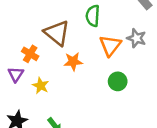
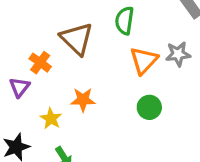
gray star: (136, 38) -> (178, 54), turned -30
orange star: (73, 62) -> (83, 100), moved
yellow star: (41, 86) -> (51, 119), moved

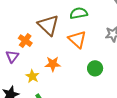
green semicircle: (124, 21) -> (79, 13), turned 72
orange triangle: (144, 60) -> (77, 39), moved, turned -30

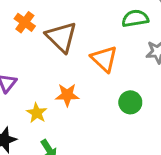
green semicircle: (79, 13) -> (135, 18), moved
orange cross: (25, 41) -> (25, 22), moved

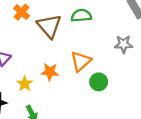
green semicircle: (135, 18) -> (81, 16), moved
orange triangle: (104, 59) -> (81, 61), moved, turned 30

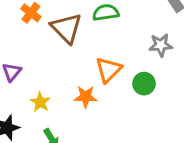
orange star: (50, 72) -> (86, 97), moved
green circle: (99, 82) -> (144, 84), moved

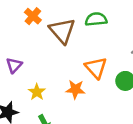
orange triangle: (108, 70) -> (96, 68), turned -30

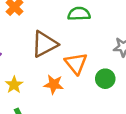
brown triangle: (62, 31) -> (44, 44), moved, turned 40

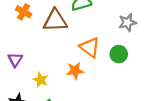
brown triangle: (44, 44) -> (55, 21), moved, turned 40

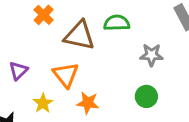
gray star: (127, 22) -> (152, 55), moved
orange triangle: (90, 47) -> (66, 75), moved

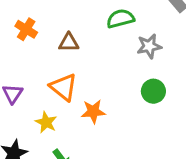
green semicircle: (117, 23) -> (120, 19), moved
brown triangle: (79, 35) -> (69, 43), size x0.6

